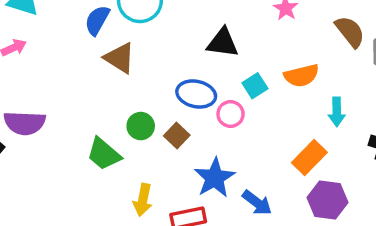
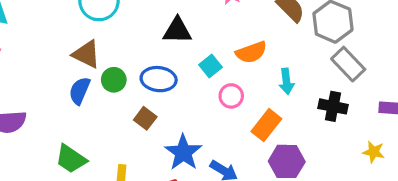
blue semicircle: (97, 20) -> (80, 91), moved
pink circle: (231, 114) -> (231, 96), moved
green circle: (141, 126) -> (114, 80), moved
green trapezoid: (104, 154) -> (71, 159), moved

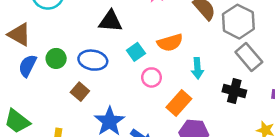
brown triangle: (86, 54) -> (19, 34), moved

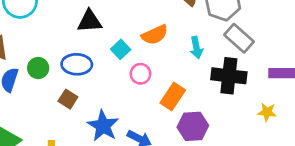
cyan arrow: (197, 68) -> (196, 48), moved
black cross: (234, 91) -> (229, 76), size x1.4

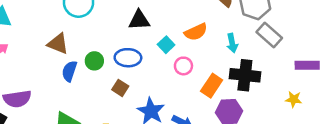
black cross: (229, 76) -> (245, 75), moved

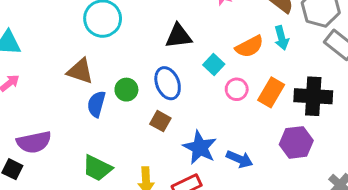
cyan arrow: (232, 43) -> (282, 38), moved
blue ellipse: (128, 58) -> (168, 83), turned 70
orange rectangle: (212, 86) -> (271, 92), moved

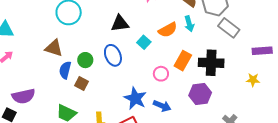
pink circle: (237, 89) -> (161, 74), moved
brown square: (160, 121) -> (82, 84), moved

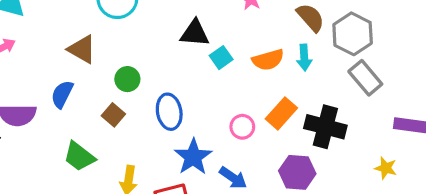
cyan square: (144, 42) -> (221, 58), moved
blue ellipse: (113, 55) -> (169, 112), moved
blue semicircle: (65, 70) -> (62, 94), moved

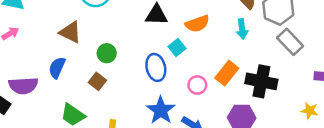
cyan square: (221, 58) -> (177, 47), moved
orange semicircle: (268, 60) -> (197, 24), moved
blue ellipse: (169, 112) -> (156, 67), moved

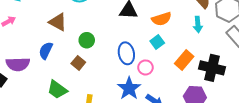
cyan square: (177, 47) -> (157, 42), moved
pink circle: (197, 85) -> (145, 67), moved

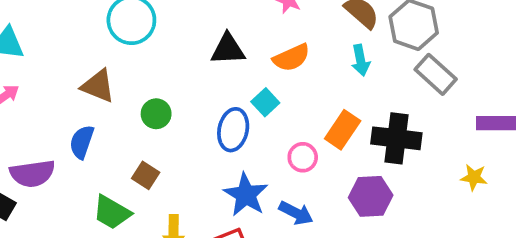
cyan square: (157, 42) -> (265, 102), moved
blue ellipse: (126, 53) -> (233, 130), turned 30
brown square: (78, 63) -> (146, 175), moved
pink circle: (145, 67) -> (303, 157), moved

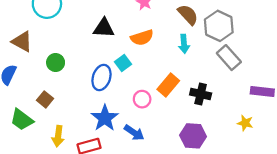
black cross: (396, 138) -> (201, 94), size x0.7
purple hexagon: (371, 196) -> (193, 136), moved

